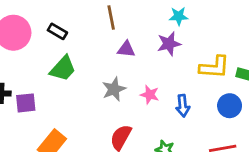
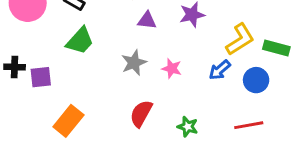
yellow L-shape: (214, 67) -> (240, 39), turned -36
blue arrow: (183, 106) -> (220, 70), moved, turned 55

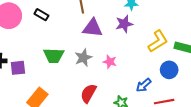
purple triangle: (147, 20) -> (92, 28), size x1.5
green trapezoid: (80, 41) -> (54, 56), moved, turned 50
blue arrow: (220, 70) -> (144, 85), moved

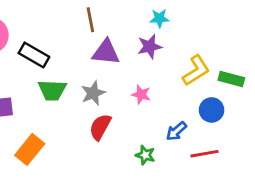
black rectangle: (41, 15) -> (34, 55), moved, size x1.5
pink star: (110, 62) -> (141, 94), moved
red semicircle: (88, 93) -> (100, 127), moved

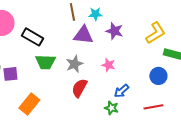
cyan star: (159, 18) -> (95, 14), moved
purple star: (150, 47) -> (114, 31), turned 30
yellow L-shape: (196, 70) -> (155, 33), moved
blue arrow: (176, 131) -> (121, 91), moved

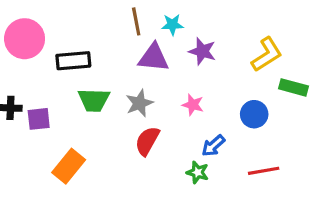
black rectangle: (32, 37) -> (73, 61), turned -35
blue circle: (158, 76) -> (254, 114), moved

